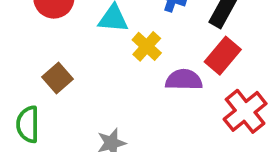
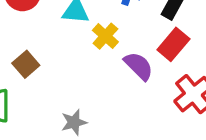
purple semicircle: (184, 80) -> (139, 66), turned 44

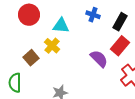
yellow cross: (105, 36) -> (52, 46), moved

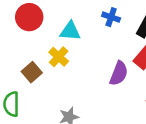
purple semicircle: (99, 59) -> (119, 73), turned 66

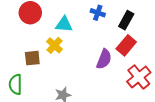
brown square: (32, 72) -> (32, 58), turned 35

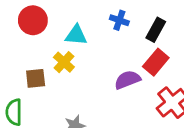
purple semicircle: (104, 59) -> (127, 80), turned -132

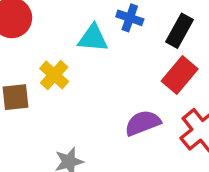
cyan triangle: (76, 35) -> (93, 38), moved
purple semicircle: (127, 80) -> (143, 123), moved

